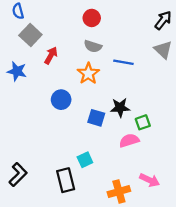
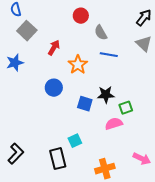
gray semicircle: (93, 46) -> (101, 33), moved, turned 42
red arrow: (51, 55) -> (54, 48), moved
blue star: (17, 71) -> (15, 63), turned -30
pink arrow: (150, 180) -> (142, 159), moved

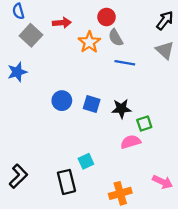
red circle: (81, 16) -> (106, 17), moved
red arrow: (54, 48) -> (62, 23), moved, turned 56
orange star: (78, 65) -> (89, 42), moved
blue square: (85, 104) -> (92, 104), moved

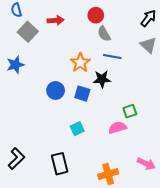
orange star: (89, 42) -> (80, 63), moved
black star: (121, 109) -> (102, 79), moved
cyan square: (86, 161) -> (77, 129), moved

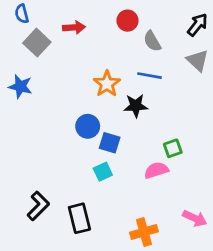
gray semicircle: (104, 34) -> (152, 41), moved
blue star: (15, 65) -> (20, 86), turned 30
blue circle: (56, 90) -> (88, 126), moved
blue square: (82, 94) -> (110, 143), moved
black L-shape: (16, 159) -> (38, 206), moved

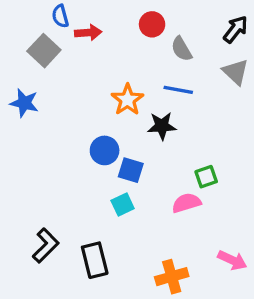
blue semicircle: (22, 14) -> (60, 16), moved

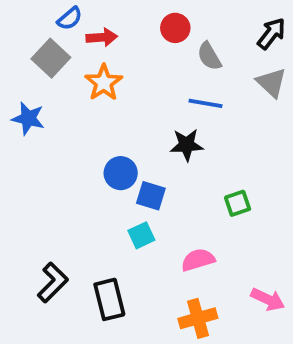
blue semicircle: (60, 16) -> (70, 19), turned -115
orange star: (127, 100) -> (104, 83), moved
pink semicircle: (186, 203) -> (198, 260), moved

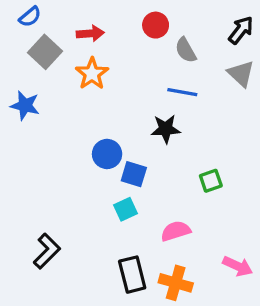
blue semicircle: (70, 19) -> (30, 17), moved
black rectangle: (109, 299) -> (132, 275), moved
orange cross: (198, 318) -> (176, 283), turned 32

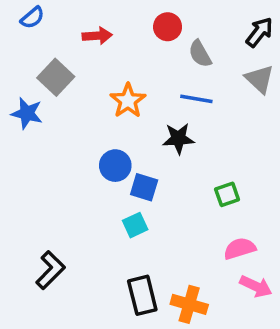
gray square: (45, 52) -> (56, 77), moved
orange star: (92, 74) -> (128, 101), moved
pink semicircle: (176, 231) -> (240, 248), moved

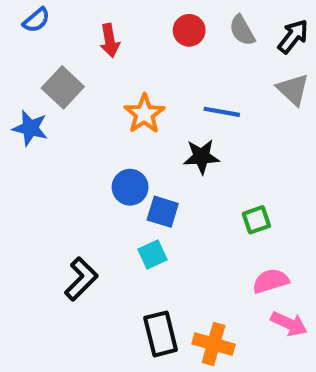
red arrow: (97, 36) -> (110, 41), turned 84
gray semicircle: (200, 54) -> (242, 30), moved
black L-shape: (50, 270) -> (81, 279), moved

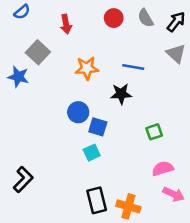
orange star: (144, 114) -> (87, 68), turned 30
black L-shape: (81, 279) -> (23, 180), moved

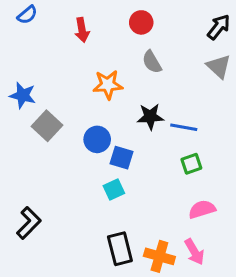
gray semicircle: (145, 18) -> (152, 62), moved
gray square: (38, 52) -> (47, 126), moved
blue line: (133, 67) -> (184, 127), moved
pink arrow: (174, 194) -> (194, 252), moved, turned 35

